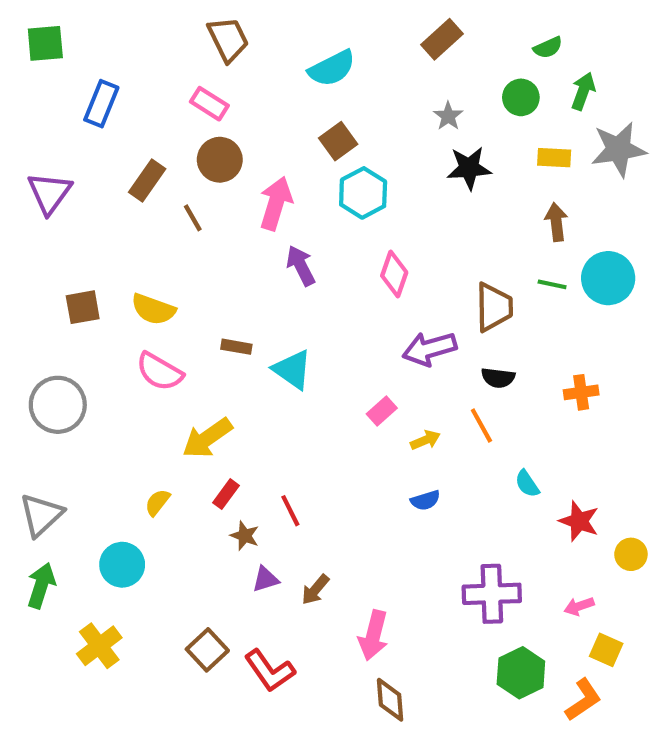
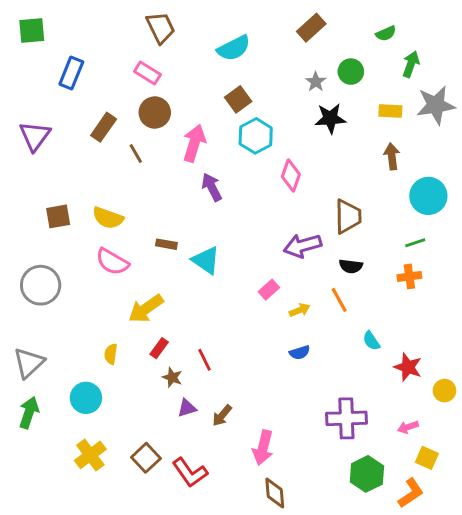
green circle: (521, 97) -> (351, 72), moved
pink diamond: (394, 274) -> (291, 175), moved
green line: (552, 284) -> (415, 243), moved, turned -30
yellow semicircle: (157, 502) -> (111, 354), turned -30
yellow cross: (99, 646) -> (90, 455), moved

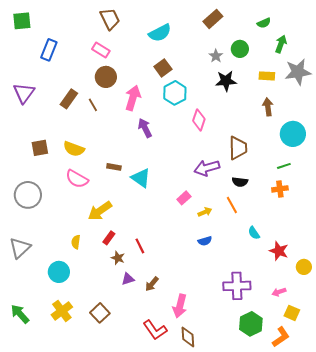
brown rectangle: (104, 127) -> (69, 99), moved
green arrow: (29, 413) -> (20, 314), moved, turned -60
red L-shape: (190, 473) -> (155, 330), moved

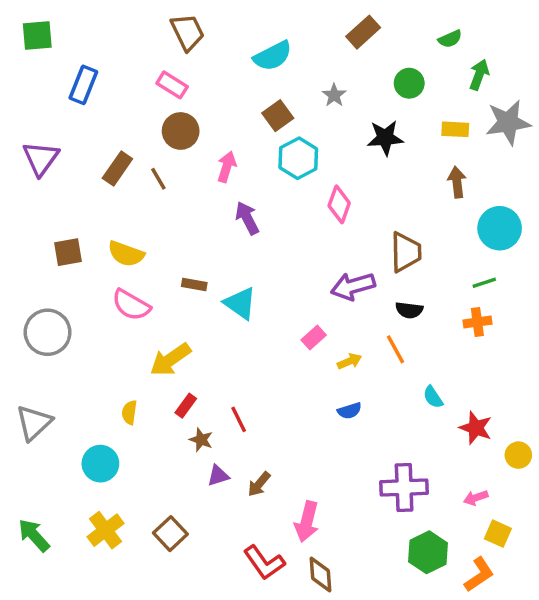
gray star: (216, 56) -> (334, 95), moved
pink arrow: (133, 98) -> (227, 167), size x0.7

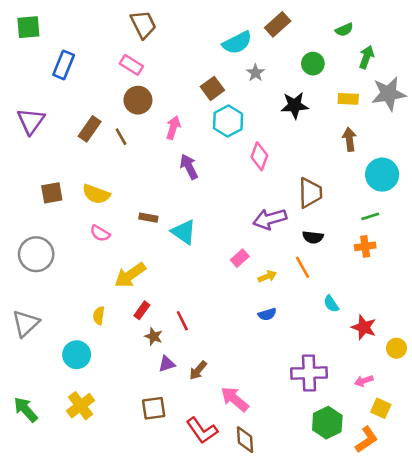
cyan semicircle: (273, 56) -> (237, 43), moved
pink semicircle: (131, 305) -> (100, 233), size x0.7
pink arrow: (307, 522) -> (235, 399), turned 116
brown square: (170, 534) -> (154, 408), moved, turned 35

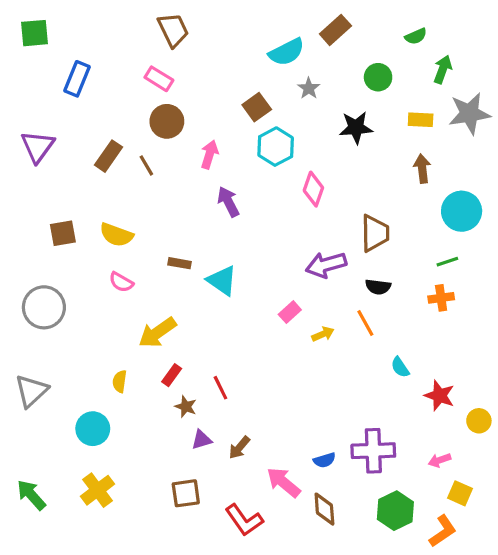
blue semicircle: (267, 314) -> (324, 460), moved
brown diamond: (245, 440) -> (324, 509), moved

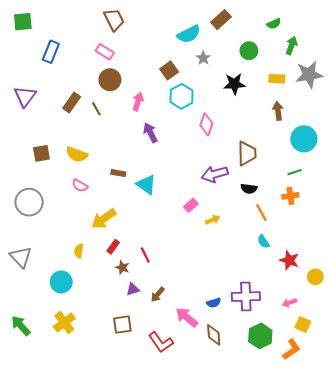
orange line: (365, 323) -> (261, 212), moved
gray triangle: (31, 391) -> (21, 257), turned -30

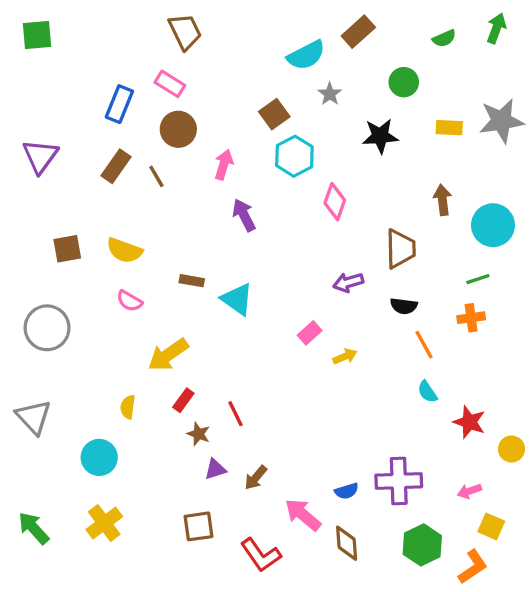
green arrow: (291, 46) -> (496, 28), moved
blue rectangle: (51, 52) -> (119, 104), moved
brown arrow: (278, 111) -> (442, 200), moved
purple arrow: (215, 174) -> (348, 282), size x0.7

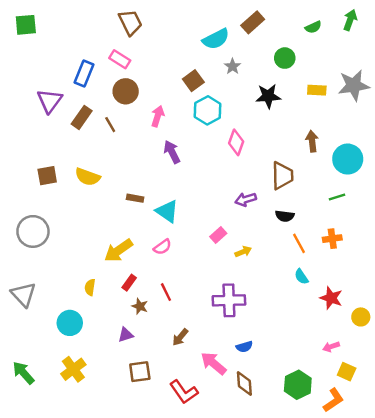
purple triangle: (40, 156) -> (50, 101), moved
pink semicircle: (129, 301) -> (162, 247), moved, turned -66
orange cross: (471, 318) -> (332, 239), moved
purple triangle: (215, 469) -> (126, 335), moved
purple cross: (399, 481) -> (229, 300), moved

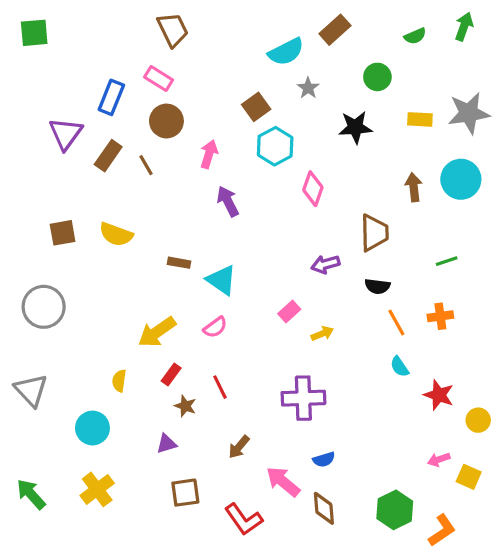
cyan circle: (348, 159) -> (461, 179), moved
yellow square: (347, 372) -> (469, 477), moved

